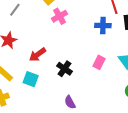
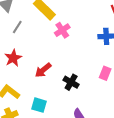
cyan square: (31, 79) -> (39, 105), moved

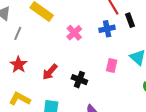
pink cross: (62, 30) -> (74, 33), moved

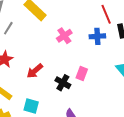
pink rectangle: (112, 65) -> (82, 73), moved

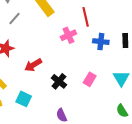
red line: (106, 14) -> (86, 17), moved
pink rectangle: (82, 73) -> (90, 79), moved

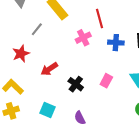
gray line: (14, 18) -> (37, 29), moved
cyan square: (24, 99) -> (47, 110), moved

